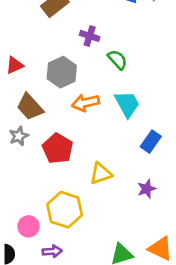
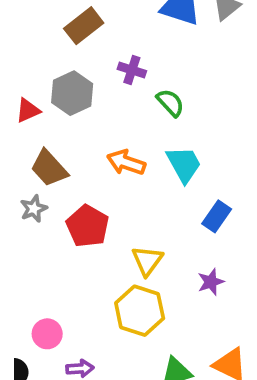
gray hexagon: (62, 72) -> (72, 93), moved
orange arrow: (85, 103) -> (126, 162), turned 32
yellow triangle: (101, 174) -> (147, 261), turned -35
yellow hexagon: (65, 210) -> (140, 311), moved

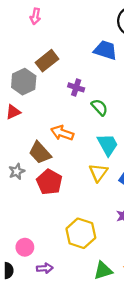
gray hexagon: (72, 93) -> (24, 82), moved
orange arrow: (126, 162) -> (62, 133), moved
brown trapezoid: (49, 168) -> (40, 153), moved
yellow triangle: (147, 261) -> (98, 173), moved

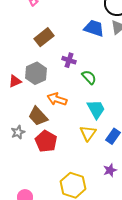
gray hexagon: (24, 82) -> (36, 73), moved

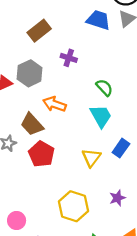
green semicircle: (89, 77) -> (104, 88), moved
yellow triangle: (88, 133) -> (91, 158), moved
purple star: (110, 170) -> (117, 198), moved

